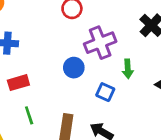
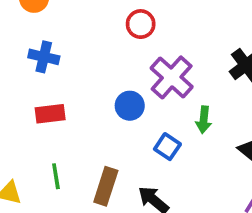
purple cross: (100, 43) -> (172, 77), turned -36
green line: (29, 115) -> (56, 176), moved

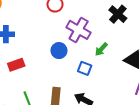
green arrow: (204, 120) -> (101, 49), turned 48

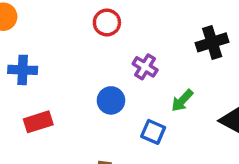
black cross: (118, 14) -> (212, 42), turned 30
purple cross: (79, 30) -> (145, 67), size x0.6

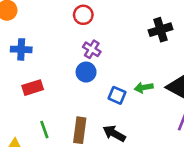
purple cross: (145, 67) -> (92, 49), moved
green arrow: (182, 101) -> (144, 88), moved, turned 36

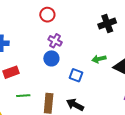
green arrow: (144, 88) -> (99, 59), moved
green line: (44, 130) -> (23, 96), moved, turned -72

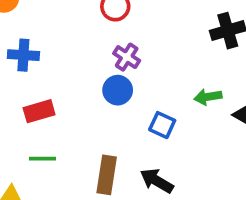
green line: (23, 96) -> (43, 159), moved

